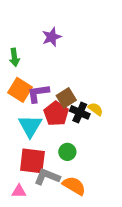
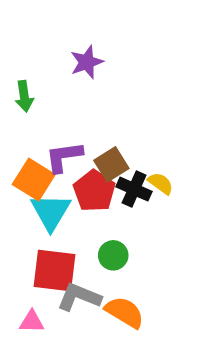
orange square: (20, 90) -> (34, 180), moved

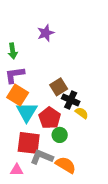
purple L-shape: (64, 157) -> (15, 75), moved
yellow semicircle: (161, 183) -> (82, 113), moved
red pentagon: (94, 191) -> (50, 118), moved

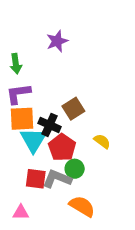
orange square: (18, 95) -> (22, 119), turned -35
black cross: (71, 100) -> (50, 125), moved
red square: (29, 143) -> (36, 179), size x0.7
gray L-shape: (42, 157) -> (57, 179), moved

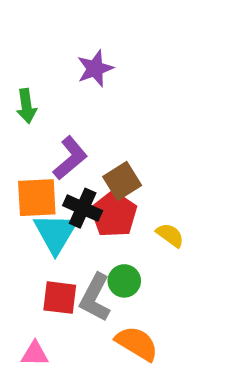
purple L-shape: (18, 94) -> (70, 158), moved, turned 148
red pentagon: (62, 147) -> (114, 214), moved
gray L-shape: (57, 179) -> (95, 298), turned -84

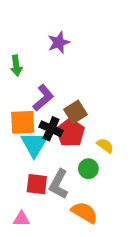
green circle: (124, 281) -> (88, 169), moved

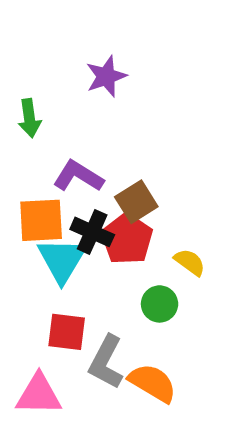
purple L-shape: (43, 98) -> (78, 176), turned -108
gray L-shape: (59, 184) -> (106, 362), moved
pink triangle: (21, 219) -> (39, 395), size x1.5

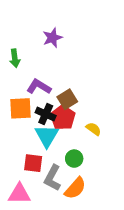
cyan triangle: (62, 260) -> (47, 136), moved
green circle: (160, 304) -> (74, 159), moved
orange semicircle: (153, 383) -> (75, 188), turned 100

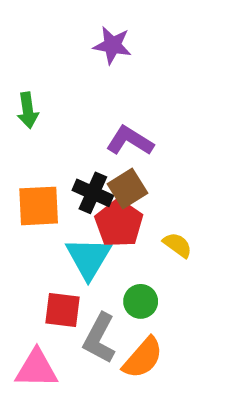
purple star: (52, 38) -> (112, 45), moved, turned 30
purple L-shape: (39, 87) -> (130, 141), moved
black cross: (46, 114) -> (93, 193), moved

